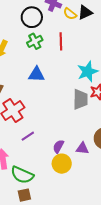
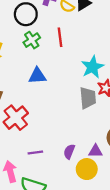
purple line: (28, 136) -> (35, 153), moved, turned 32
yellow circle: (62, 164) -> (87, 169), moved

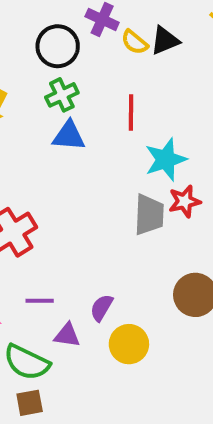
red line: (60, 37) -> (131, 112), moved
blue triangle: (37, 76) -> (69, 136), moved
purple triangle: (95, 151) -> (67, 335), moved

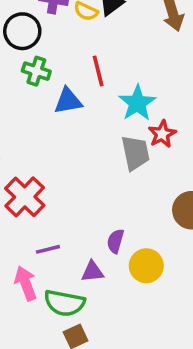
green cross: (62, 95) -> (36, 71), turned -32
blue triangle: (69, 136) -> (68, 101), moved
purple line: (40, 301) -> (48, 249), moved

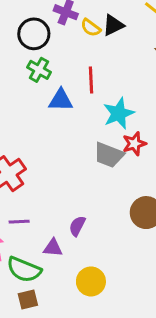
gray trapezoid: (135, 153) -> (109, 155), turned 112
yellow circle: (146, 266) -> (91, 281), moved

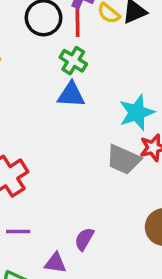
green cross: (39, 70) -> (73, 61), moved
red line: (91, 80) -> (77, 22), moved

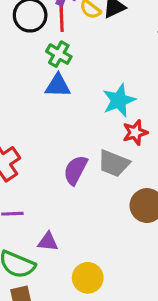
gray trapezoid: (123, 160) -> (114, 163), moved
purple semicircle: (84, 239) -> (75, 170), moved, size x1.4

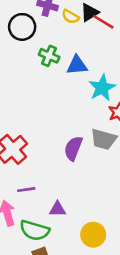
red line: (62, 18) -> (103, 22), moved, turned -50
blue triangle: (58, 86) -> (77, 65), moved

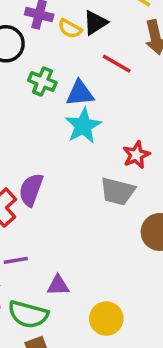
red line: (103, 22) -> (117, 64), moved
cyan star: (102, 88) -> (83, 126), moved
purple semicircle: (73, 148) -> (31, 190), moved

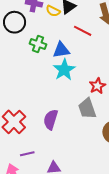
purple semicircle: (31, 190) -> (51, 119), moved
gray trapezoid: (118, 191) -> (87, 109), turned 60

